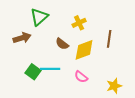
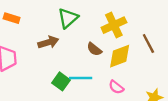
yellow cross: (79, 23) -> (114, 25), size x1.5
brown line: (109, 39) -> (148, 43), turned -36

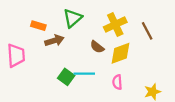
orange rectangle: (12, 18) -> (38, 26), moved
brown line: (148, 43) -> (147, 31), moved
pink semicircle: (116, 87) -> (117, 82), turned 48

